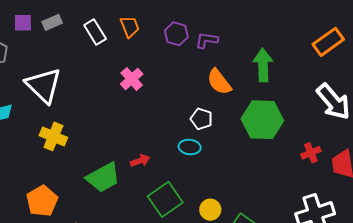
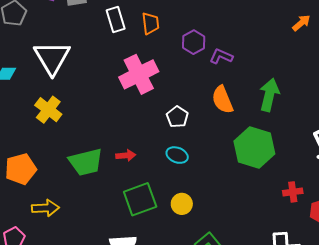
pink cross: (132, 79) -> (139, 74), size x1.6
white pentagon: (201, 119) -> (177, 117), moved
yellow circle: (210, 210) -> (182, 204), moved

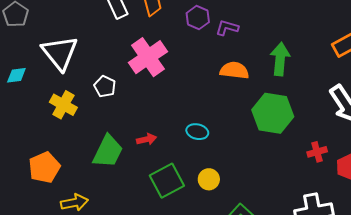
orange semicircle: (222, 100) -> (234, 70), turned 128
white pentagon: (177, 117) -> (105, 86), moved
green trapezoid: (86, 162) -> (108, 151), turned -42

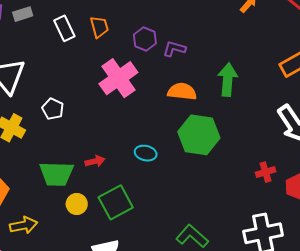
pink cross: (148, 57) -> (118, 78), moved
green hexagon: (273, 113) -> (199, 135), moved
green trapezoid: (108, 151) -> (56, 174), turned 66
yellow circle: (209, 179) -> (77, 204), moved

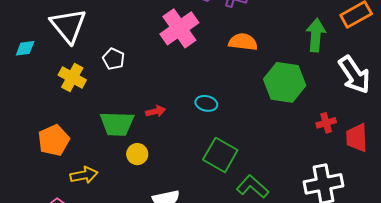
green arrow: (228, 80) -> (316, 35), moved
green hexagon: (199, 135) -> (285, 82), moved
green square: (116, 202) -> (220, 155), moved, turned -32

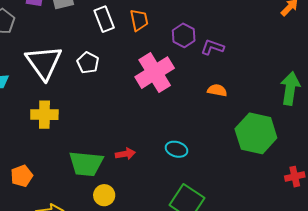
orange semicircle: (243, 42) -> (217, 90), size x0.7
white pentagon: (114, 59) -> (88, 63), moved
yellow cross: (72, 78) -> (44, 115), turned -32
orange pentagon: (54, 140) -> (22, 176), size x0.7

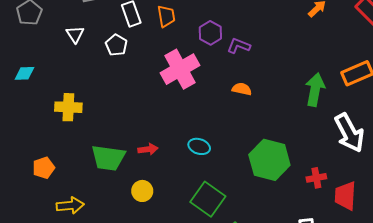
white triangle: (44, 62) -> (75, 34), moved, size x0.5
white pentagon: (88, 63) -> (116, 45), moved
green hexagon: (256, 133) -> (269, 160), moved
yellow circle: (104, 195) -> (142, 191), moved

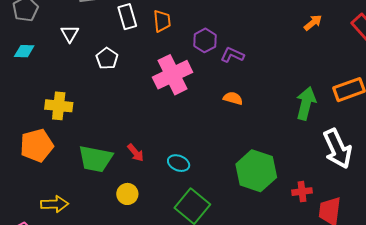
white pentagon: (116, 45) -> (107, 58), moved
cyan diamond: (24, 73) -> (24, 51), moved
cyan ellipse: (199, 146) -> (179, 163), moved
red arrow: (148, 149) -> (136, 153), turned 54
orange pentagon: (44, 168) -> (37, 145), moved, size x1.5

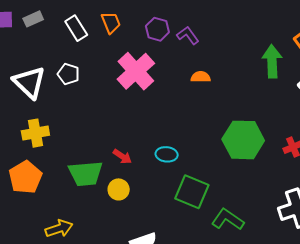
white triangle: (70, 34) -> (29, 82), moved, size x1.8
purple L-shape: (232, 55) -> (188, 35), turned 45
yellow circle: (127, 194) -> (119, 189), moved

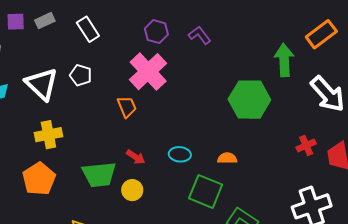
orange trapezoid: (111, 23) -> (127, 107), moved
purple hexagon: (157, 29) -> (156, 32), moved
orange semicircle: (201, 77) -> (227, 158), moved
green hexagon: (243, 140) -> (249, 100), moved

